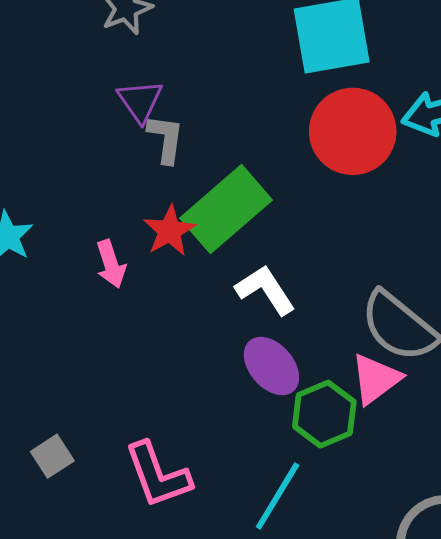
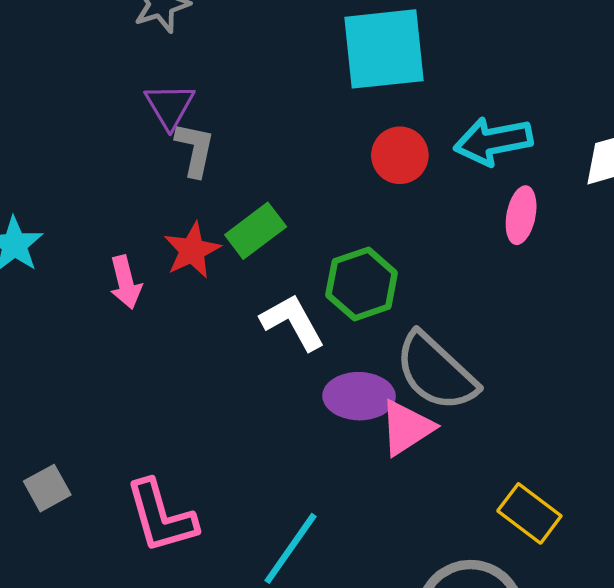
red circle: (353, 131) -> (400, 155), size x0.6
green rectangle: (226, 209) -> (256, 231), size x0.6
purple ellipse: (271, 366) -> (359, 396), moved, turned -52
green hexagon: (324, 414) -> (362, 284), moved

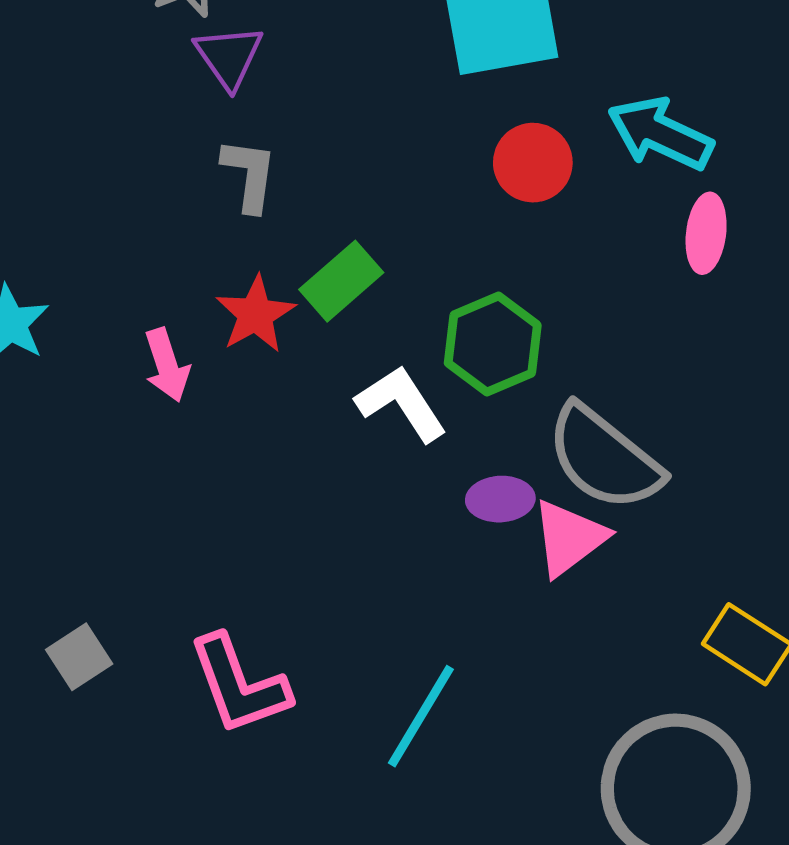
purple triangle: (170, 106) -> (229, 57), moved
cyan arrow: (493, 141) -> (660, 134), turned 40
purple ellipse: (359, 396) -> (500, 499), size x0.7

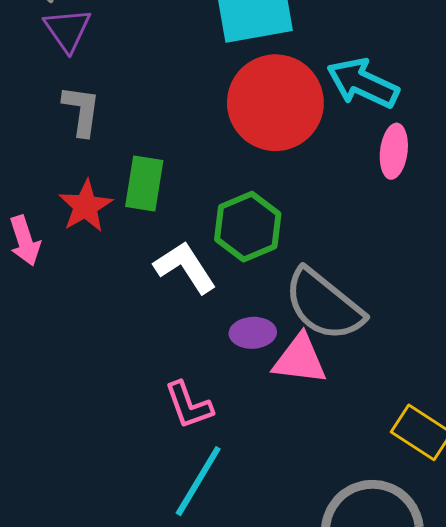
red circle: (533, 163) -> (275, 103), size x1.8
green rectangle: (341, 281) -> (144, 183), turned -40
pink triangle: (569, 538) -> (300, 359), turned 44
pink L-shape: (239, 685) -> (189, 405), moved, size x0.7

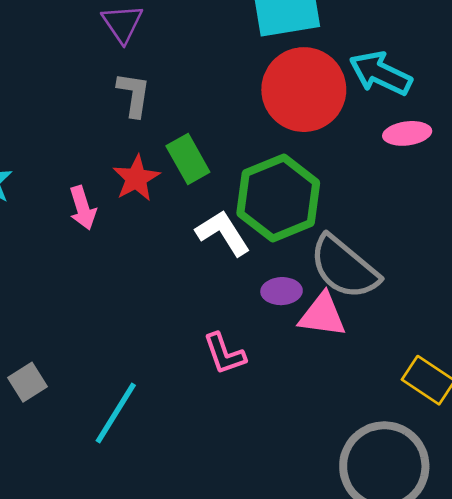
pink ellipse: (394, 151) -> (407, 133), turned 75
green rectangle: (144, 183) -> (188, 159), turned -39
green hexagon: (248, 227) -> (278, 198), size x1.4
cyan line: (198, 481) -> (116, 413), moved

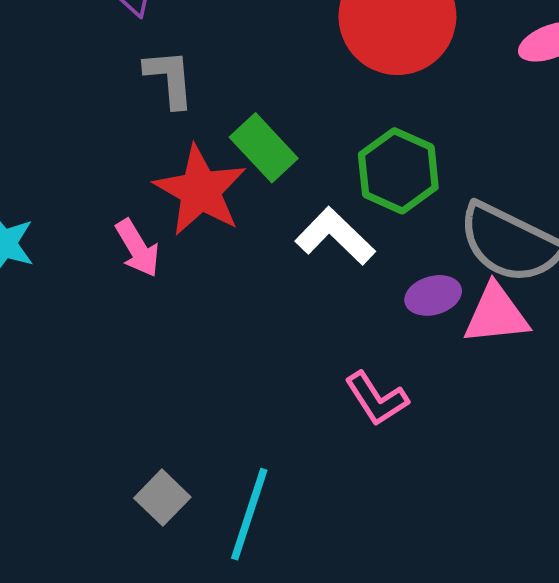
red star: (136, 178) -> (200, 191), size x1.4
green hexagon: (278, 198) -> (398, 171), size x0.7
gray square: (28, 382) -> (162, 498), moved

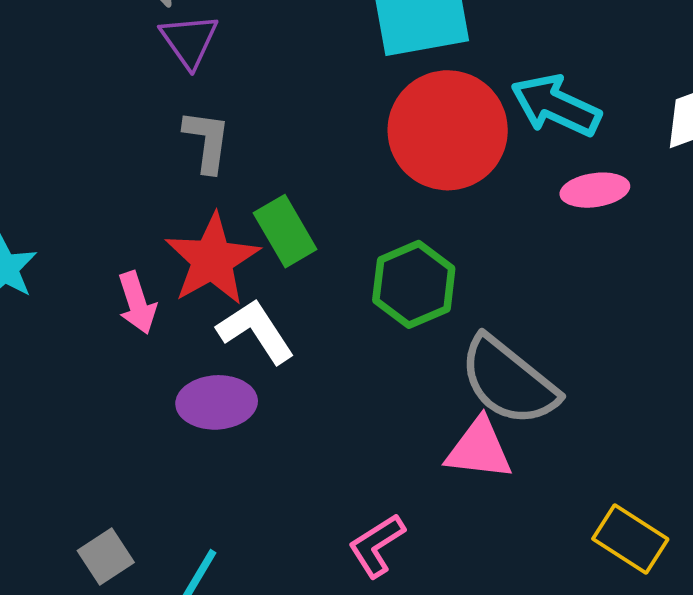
white L-shape: (335, 236) -> (256, 331), moved
purple ellipse: (433, 295) -> (217, 402), moved, size x1.4
pink L-shape: (376, 399) -> (377, 545), moved, turned 78

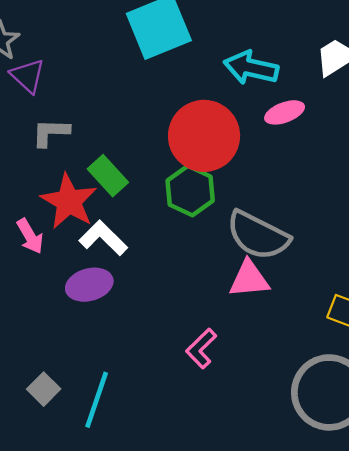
red circle: (448, 130) -> (204, 136), moved
gray L-shape: (207, 141) -> (51, 133), turned -84

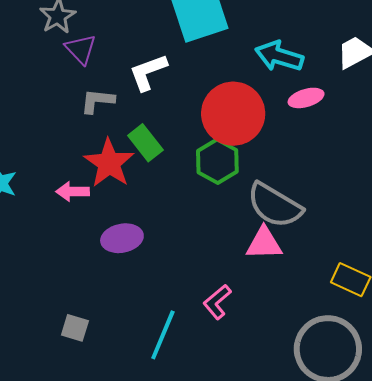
pink arrow: (30, 236) -> (73, 192), turned 116
white L-shape: (103, 238) -> (148, 72), moved, turned -69
gray square: (44, 389) -> (75, 328), turned -32
cyan line: (97, 400) -> (163, 335), moved

